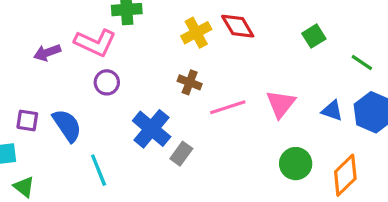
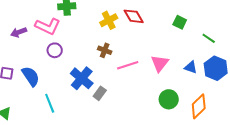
green square: (314, 36) -> (180, 22), turned -32

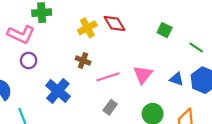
gray rectangle: (100, 93) -> (110, 107), moved

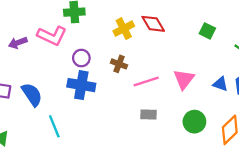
purple circle: (29, 60) -> (81, 58), moved
blue cross: (58, 91) -> (81, 85), moved, turned -30
gray rectangle: (110, 107) -> (148, 115), turned 56

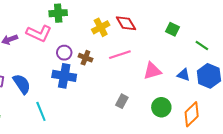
brown cross: (119, 64) -> (85, 58), moved
pink triangle: (184, 79) -> (152, 71), turned 36
pink line: (146, 82) -> (120, 55), moved
gray rectangle: (148, 115) -> (122, 101), turned -64

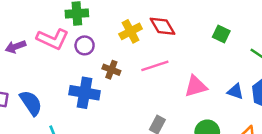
purple circle: (64, 53) -> (85, 45), moved

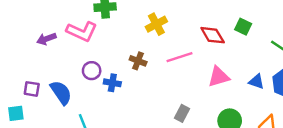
red diamond: (163, 26) -> (213, 35), moved
purple circle: (85, 45) -> (92, 71), moved
blue cross: (85, 93) -> (112, 83), size x0.6

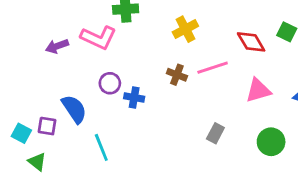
brown cross: (138, 61) -> (177, 75), moved
purple square: (32, 89) -> (47, 126), moved
cyan square: (16, 113) -> (21, 133), turned 35

